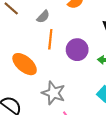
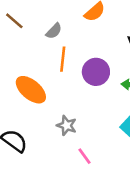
gray star: (53, 93) -> (67, 125), size x0.7

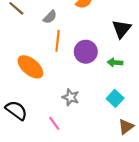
gray star: (67, 125) -> (71, 97), moved
pink line: (84, 156) -> (54, 123), moved

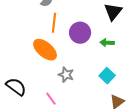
orange ellipse: (30, 67) -> (45, 50), moved

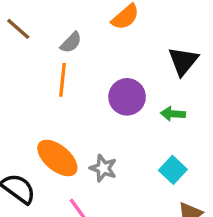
orange line: (54, 23) -> (62, 80), moved
orange ellipse: (45, 50) -> (57, 158), moved

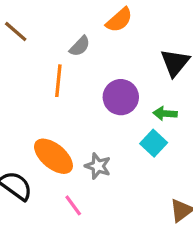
gray semicircle: (71, 42) -> (80, 46), moved
cyan square: (173, 170) -> (154, 143), moved

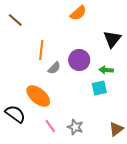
gray semicircle: (80, 46) -> (54, 68), moved
cyan square: (154, 143) -> (99, 88), turned 35
gray star: (98, 166) -> (75, 127), moved

